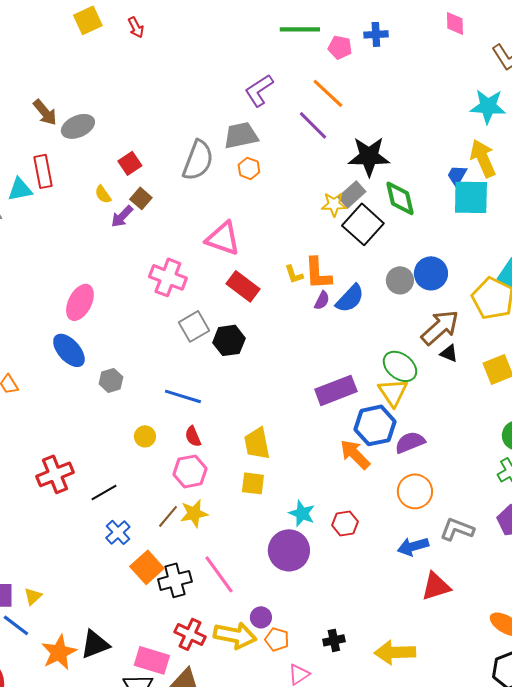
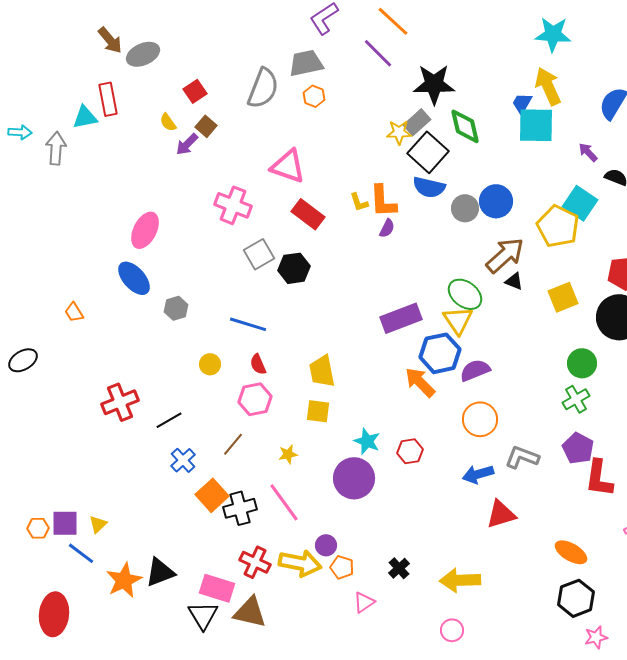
blue semicircle: (350, 298) -> (429, 187), moved, turned 60
yellow star: (194, 513) -> (288, 454), moved, size x0.7
black cross: (334, 640) -> (399, 568), turned -30

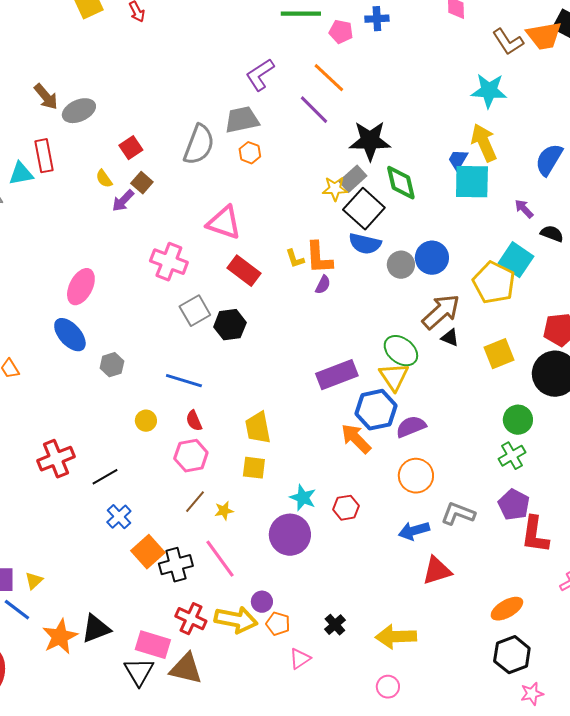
brown line: (233, 444) -> (195, 502), moved
orange ellipse: (571, 552) -> (507, 609), turned -60

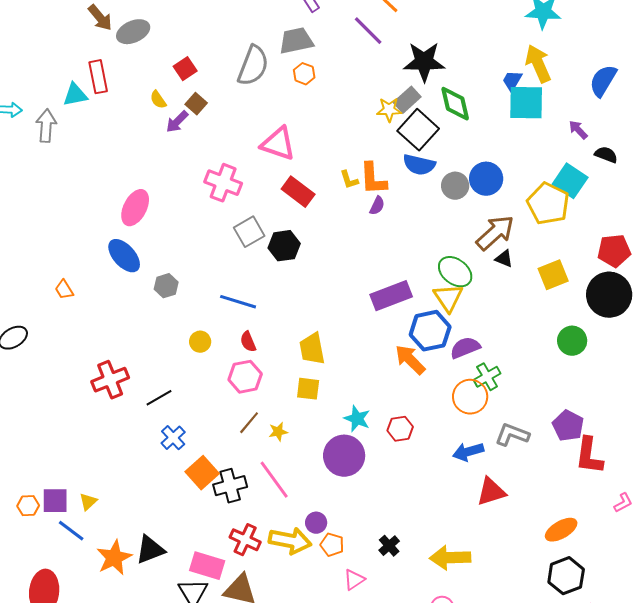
green cross: (512, 456) -> (487, 377), moved

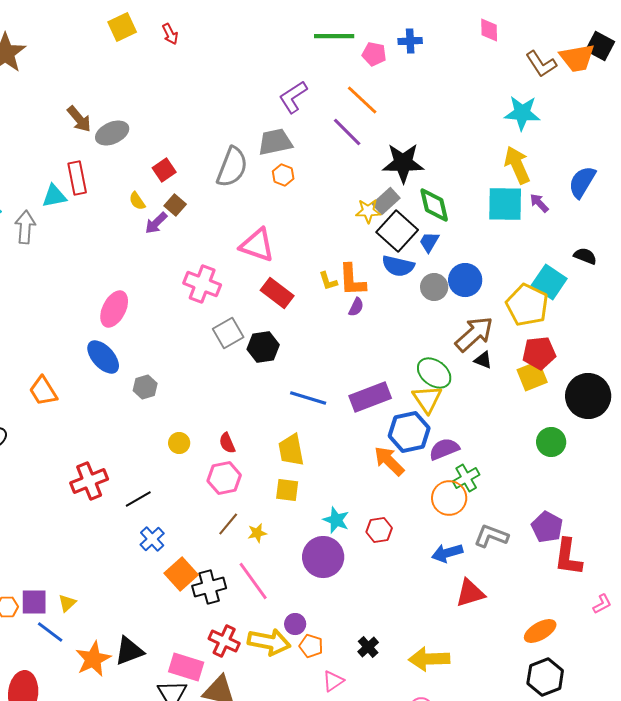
blue trapezoid: (512, 81) -> (429, 242), moved
purple arrow: (578, 130) -> (539, 203), moved
red pentagon: (614, 251) -> (539, 353), moved
orange trapezoid: (64, 290) -> (43, 391), size x1.5
blue line: (238, 302) -> (308, 398), moved

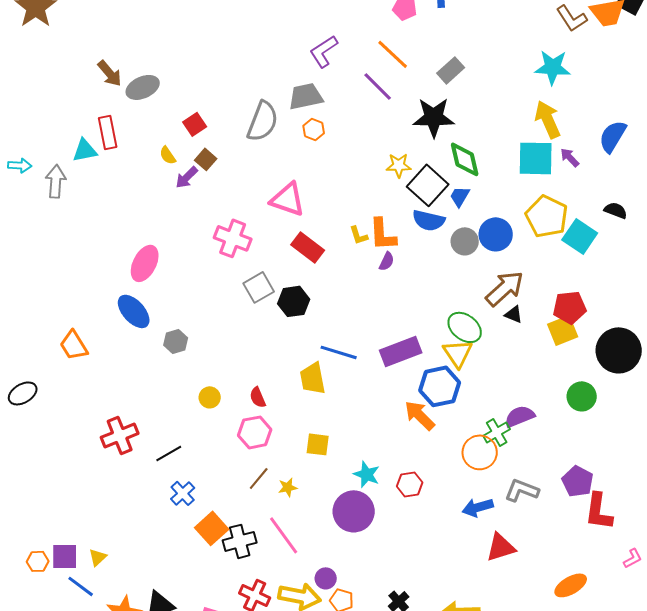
gray rectangle: (386, 201) -> (451, 70), moved
yellow pentagon: (527, 305) -> (547, 216), moved
purple semicircle: (444, 449) -> (520, 416), moved
yellow trapezoid: (291, 450) -> (313, 378), moved

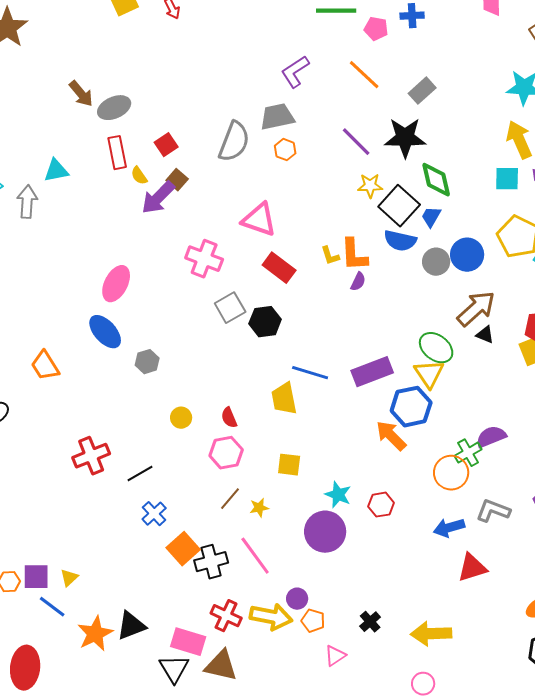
purple line: (378, 86) -> (356, 142), moved
red rectangle: (108, 132) -> (117, 153), moved
cyan square: (536, 158) -> (507, 179), size x0.7
purple arrow: (187, 177) -> (158, 198), size x1.5

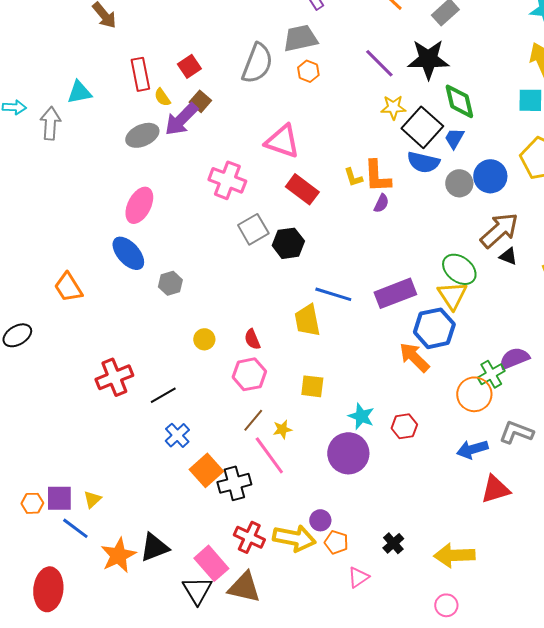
gray ellipse: (114, 108) -> (142, 135), moved
pink line: (255, 556) -> (269, 455), moved
pink rectangle: (188, 642) -> (211, 563), turned 32

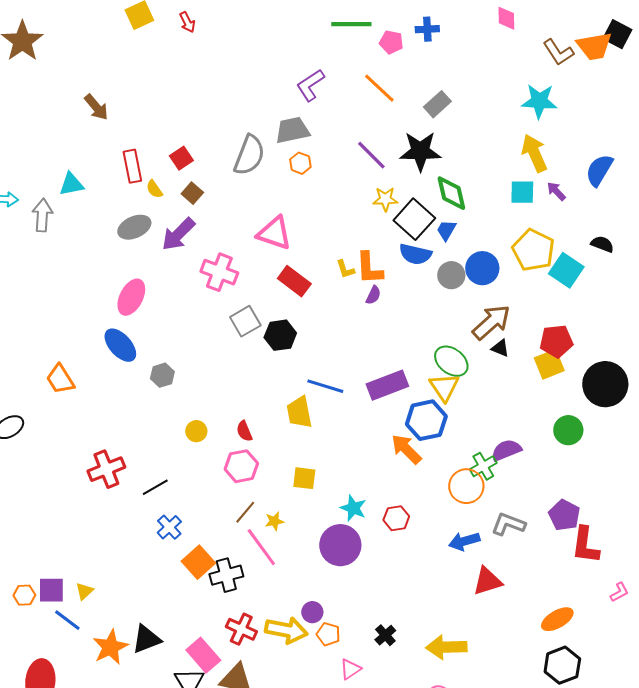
purple arrow: (181, 119) -> (178, 234), moved

